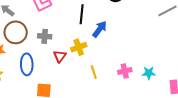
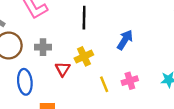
blue arrow: (100, 29) -> (125, 40), moved
pink cross: (125, 71) -> (130, 81), moved

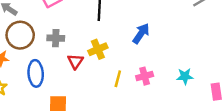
yellow line: (104, 84) -> (118, 79), turned 35

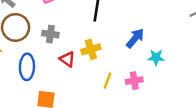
red triangle: (75, 61) -> (67, 59), turned -35
cyan star: (185, 76) -> (156, 57), moved

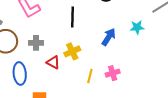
cyan star: (156, 57) -> (137, 27), moved

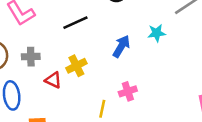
black line: (73, 17) -> (75, 23), turned 66
yellow line: (90, 76) -> (102, 109), moved

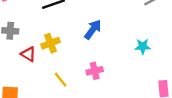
cyan star: (157, 33) -> (143, 46), moved
yellow line: (102, 109) -> (61, 80), moved, turned -56

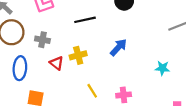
pink cross: (95, 71) -> (124, 95), moved
yellow line: (61, 80) -> (92, 91), moved

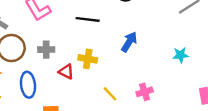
black line: (85, 20) -> (88, 19), turned 30
yellow cross: (78, 55) -> (88, 59), turned 35

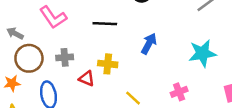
cyan star: (181, 55) -> (202, 53), size x1.6
pink cross: (145, 92) -> (179, 92), moved

